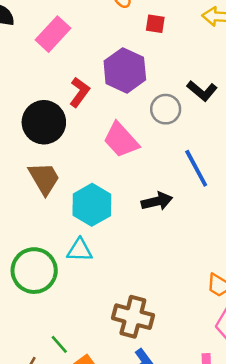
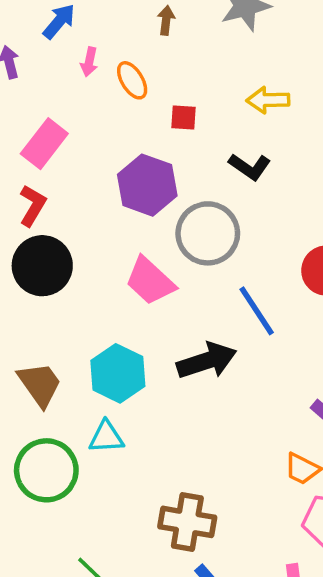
black L-shape: (202, 91) -> (250, 167), moved
red L-shape: (79, 92) -> (32, 205), moved
gray circle: (166, 109) -> (208, 233), size x1.5
brown trapezoid: (44, 178) -> (40, 384), moved
black arrow: (157, 201) -> (207, 361), size x1.4

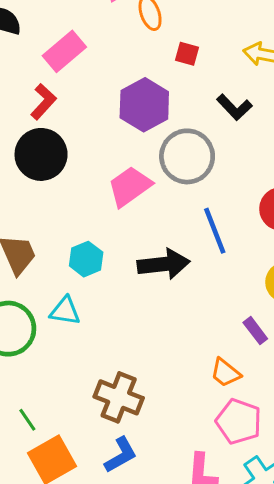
pink trapezoid: (150, 281) -> (130, 186), turned 90
cyan hexagon: (118, 373) -> (86, 259), size x0.7

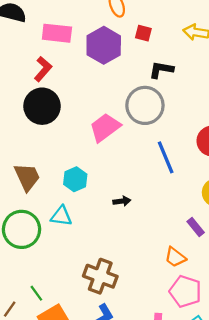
pink rectangle: (64, 51) -> (57, 33), turned 48
purple hexagon: (144, 105) -> (104, 45), moved
black L-shape: (234, 107) -> (161, 70), moved, turned 145
black arrow: (164, 264) -> (122, 201), moved, size x0.5

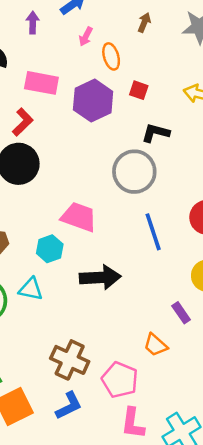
pink trapezoid: (105, 127) -> (79, 217), moved, turned 52
black arrow: (122, 201) -> (100, 277), size x2.0
pink pentagon: (185, 291) -> (120, 380), moved

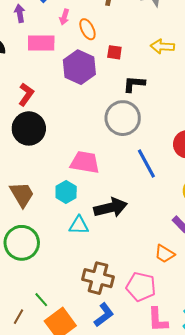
pink rectangle: (41, 83) -> (41, 43), moved
cyan triangle: (31, 289) -> (79, 225), moved

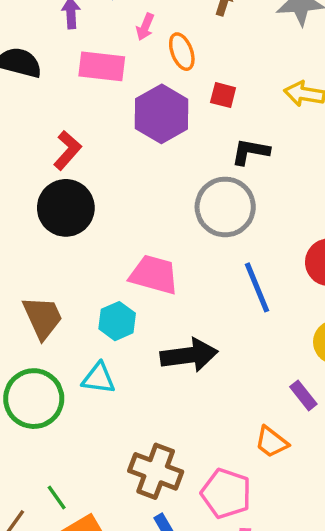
cyan triangle: (79, 225) -> (99, 378), moved

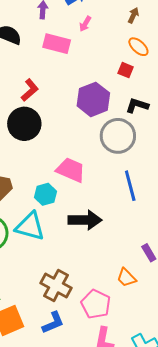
orange ellipse: (182, 52) -> (138, 47), moved, turned -35
purple hexagon: (162, 114) -> (93, 99), moved
cyan triangle: (99, 378) -> (30, 226), size x1.5

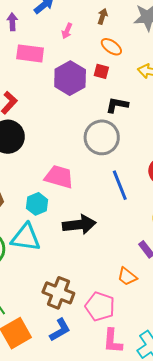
pink arrow: (85, 24) -> (67, 31), moved
purple hexagon: (93, 99) -> (70, 78), moved

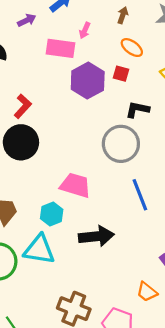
purple arrow: (12, 22) -> (27, 20), turned 66
pink rectangle: (30, 53) -> (60, 48), moved

